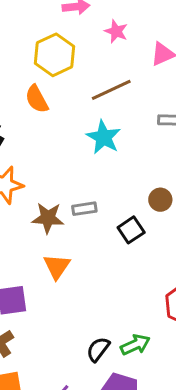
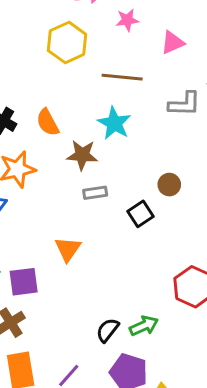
pink star: (116, 31) -> (127, 20), turned -30
brown line: (111, 90) -> (122, 77), turned 30
orange semicircle: (37, 99) -> (48, 122), moved
brown star: (48, 218) -> (82, 155), moved

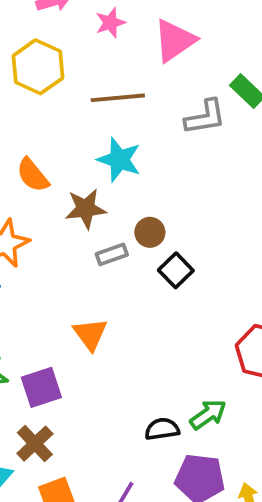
pink triangle: (172, 43) -> (174, 41), size x1.4
brown circle: (169, 185) -> (150, 232), moved
black semicircle: (108, 330) -> (162, 429), turned 55

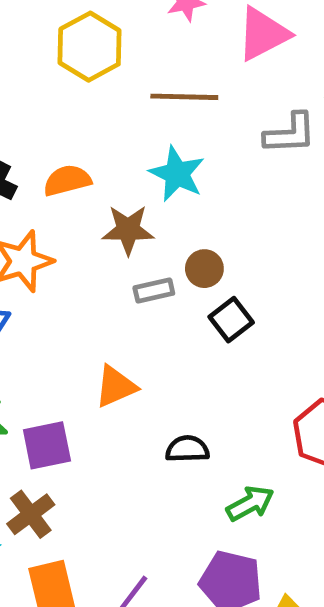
orange semicircle: (33, 175) -> (67, 180), turned 108
orange triangle: (90, 334) -> (116, 386), turned 36
black semicircle: (162, 429) -> (187, 449), moved

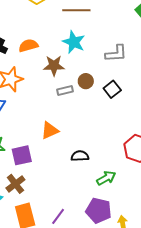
gray L-shape: (290, 134) -> (116, 53), moved
black square: (231, 320) -> (112, 89), moved

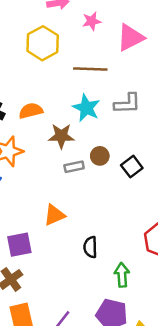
gray L-shape: (116, 53) -> (127, 103), moved
black semicircle: (80, 156) -> (90, 247), turned -90
green arrow: (106, 178) -> (122, 275), turned -66

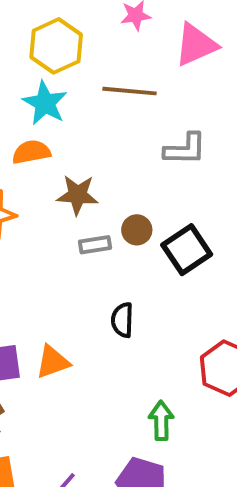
cyan star: (86, 108) -> (45, 103), moved
black square: (132, 167) -> (187, 250), size x1.4
orange triangle: (54, 215) -> (53, 362), moved
black semicircle: (90, 247) -> (122, 320), moved

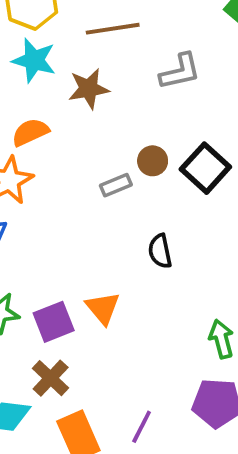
orange semicircle: (31, 152) -> (30, 132), moved
brown star: (78, 195) -> (89, 89), moved
orange triangle: (53, 362) -> (103, 308), turned -36

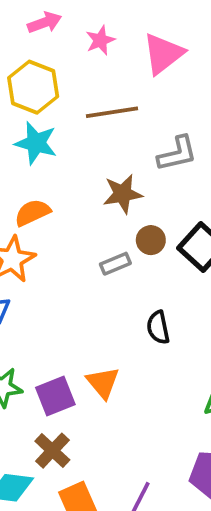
brown star: (89, 89) -> (123, 194), moved

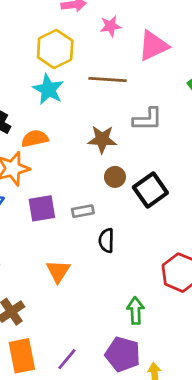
gray rectangle: (115, 264) -> (83, 211), moved
purple square: (55, 396) -> (42, 208), moved

